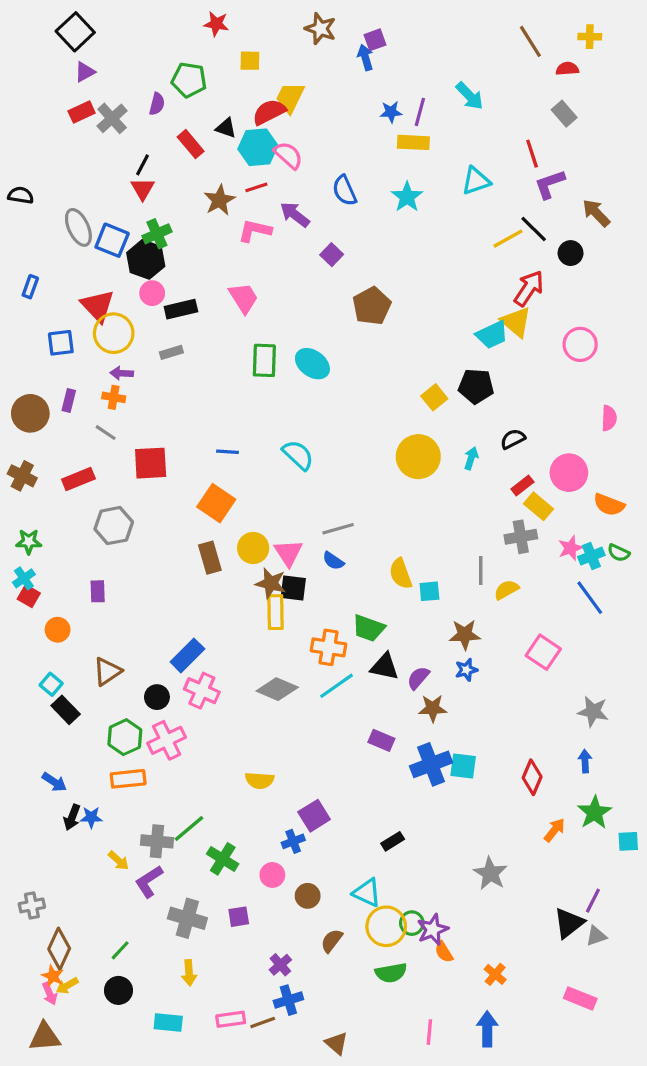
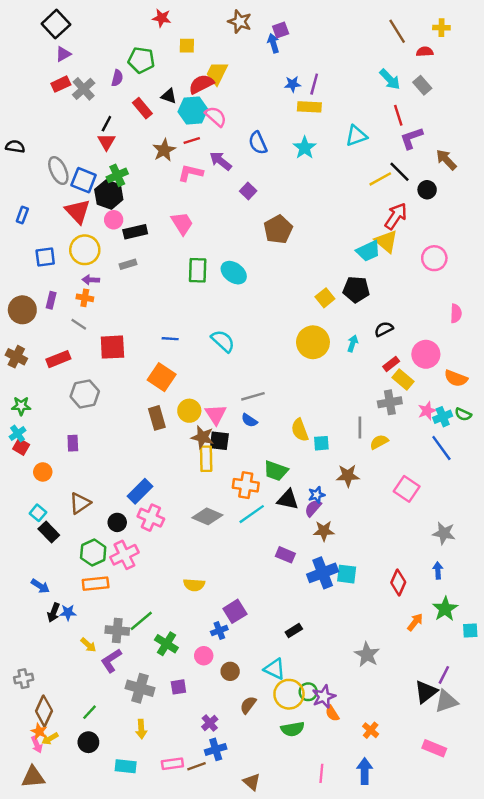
cyan arrow: (470, 96) -> (390, 79), moved
red triangle: (98, 306) -> (78, 211), moved
blue star: (466, 670) -> (317, 495), moved
gray triangle: (596, 936) -> (446, 701), size x1.5

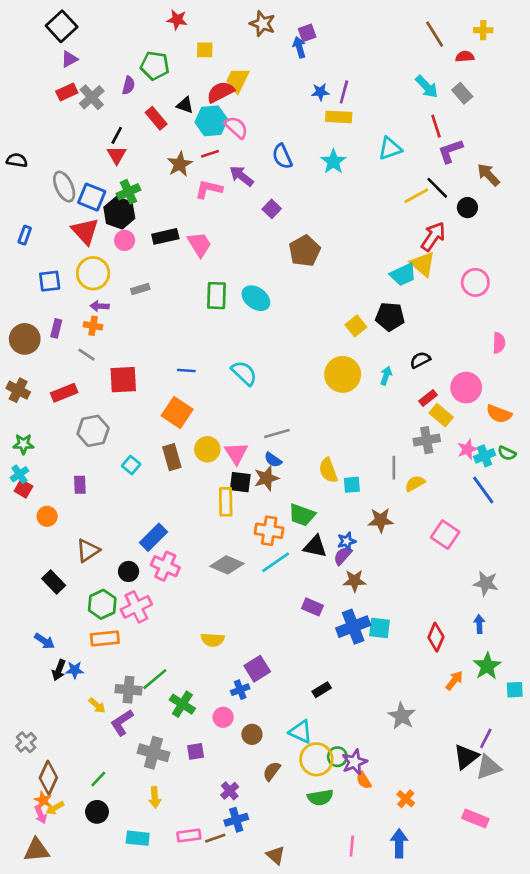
black rectangle: (135, 232) -> (165, 236), moved
brown star: (202, 437) -> (266, 478), moved, turned -30
cyan square: (38, 513) -> (131, 465), moved
gray cross: (24, 679) -> (26, 742), turned -30

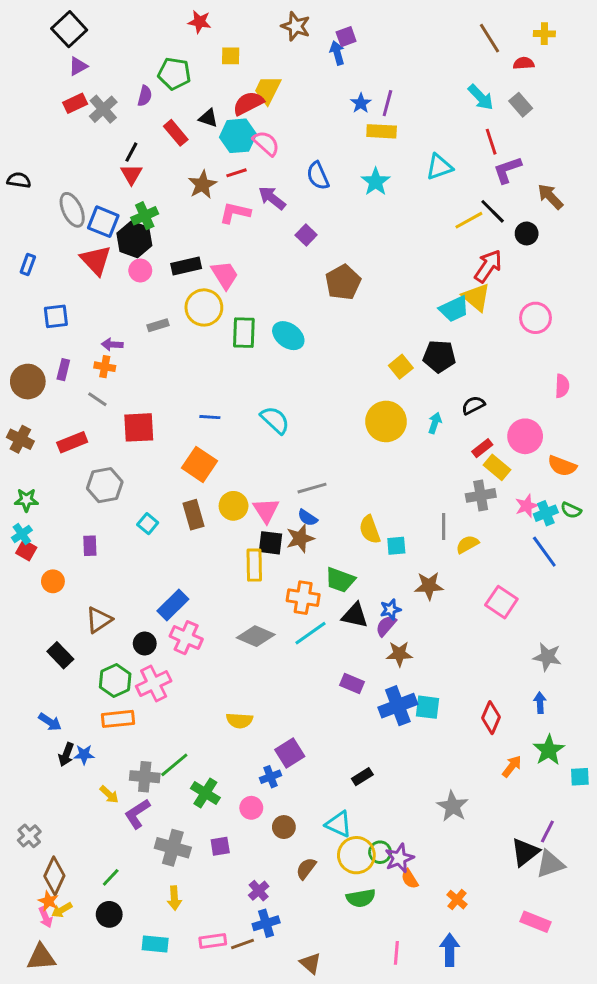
blue star: (320, 92) -> (361, 103), turned -30
yellow circle: (93, 273) -> (204, 307), moved

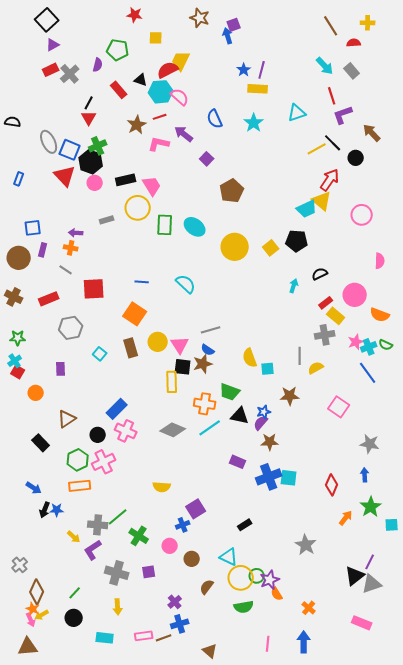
blue square: (56, 316) -> (33, 228), moved
yellow circle: (386, 421) -> (235, 247), moved

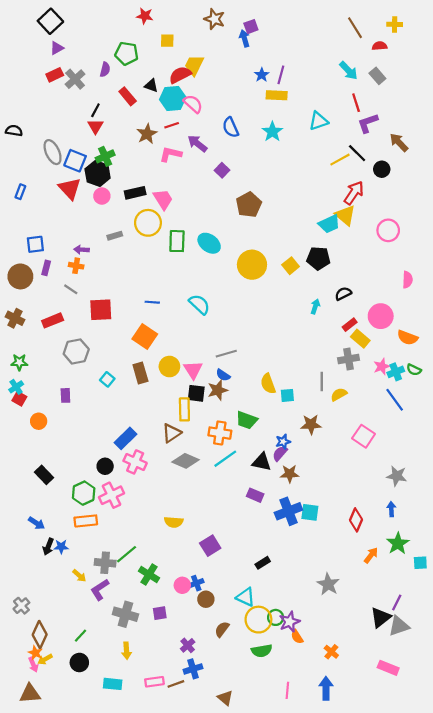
black triangle: (240, 416) -> (262, 462), moved
brown triangle: (67, 419) -> (172, 433), moved
blue cross: (183, 525) -> (196, 583), moved

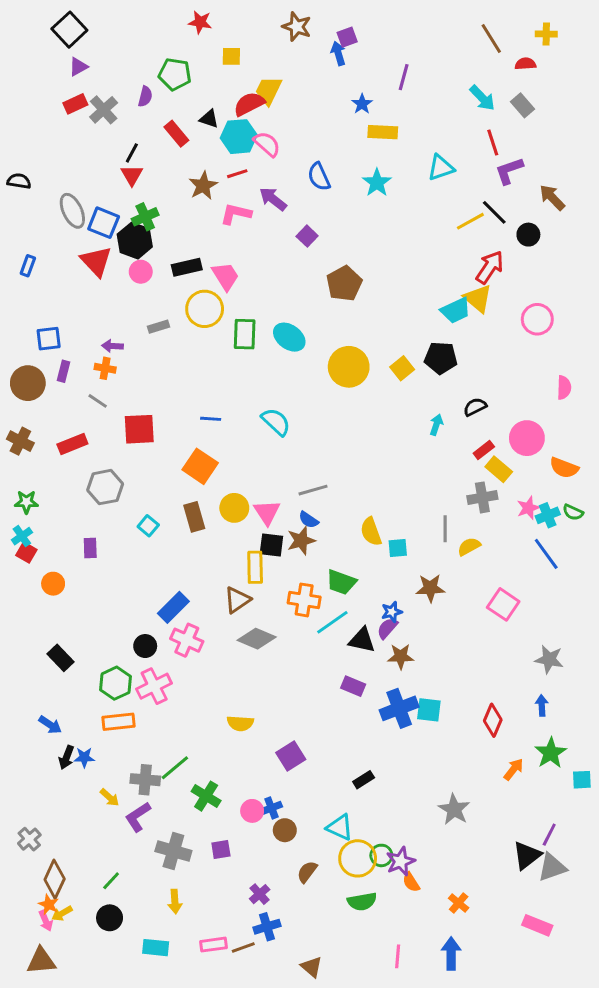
purple line: (281, 75) -> (404, 77), moved
cyan line: (225, 459) -> (332, 622), moved

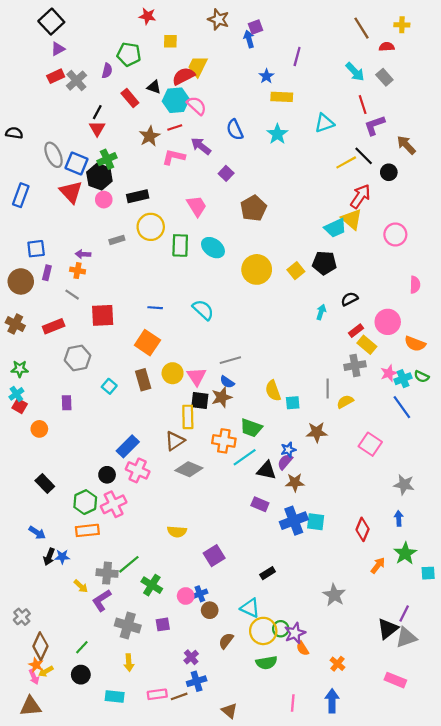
blue rectangle: (28, 266) -> (21, 195), size x1.5
pink trapezoid: (225, 276) -> (197, 206), moved

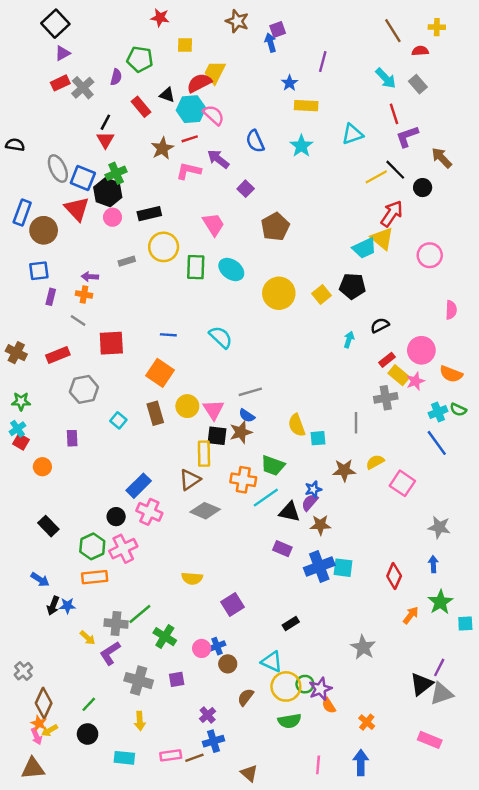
brown circle: (21, 281) -> (44, 230), moved
pink star: (389, 373) -> (415, 381), moved
yellow semicircle: (345, 402) -> (375, 462), moved

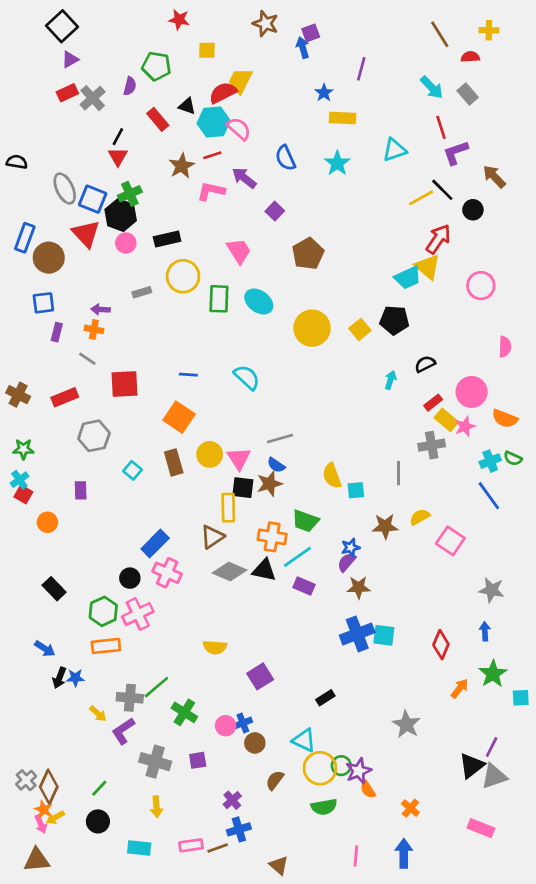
black triangle: (290, 512) -> (264, 570), moved
purple rectangle: (282, 549) -> (304, 586), moved
gray cross: (23, 671) -> (26, 780), moved

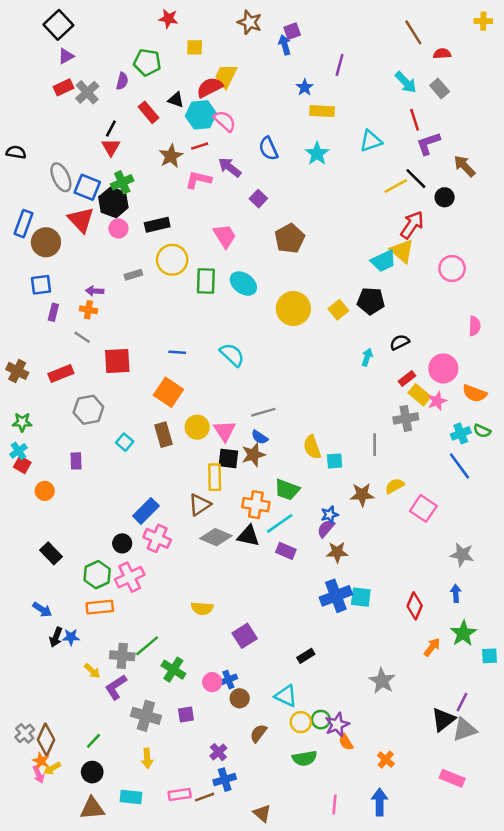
yellow cross: (489, 30) -> (483, 21), moved
yellow circle: (320, 768) -> (301, 722), size x0.7
brown triangle: (37, 860) -> (92, 808), moved

